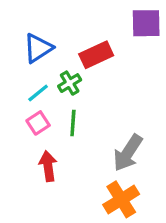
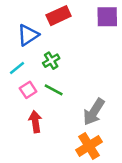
red rectangle: (96, 55) -> (59, 16), moved
cyan line: (38, 93) -> (17, 68), moved
green line: (73, 123) -> (54, 90), turned -66

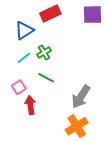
cyan line: (17, 68) -> (24, 58), moved
pink square: (28, 90) -> (19, 87), moved

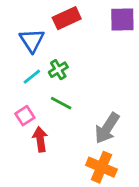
blue triangle: (24, 30) -> (32, 40), turned -30
orange cross: (77, 126) -> (101, 167), turned -35

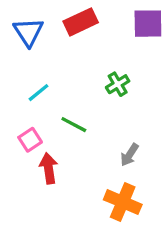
blue triangle: (32, 40) -> (28, 32), moved
green cross: (58, 70) -> (118, 84), moved
gray arrow: (107, 128) -> (129, 155), size x0.6

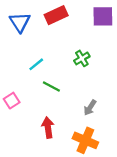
cyan line: (38, 93) -> (36, 64), moved
pink square: (30, 140) -> (12, 101), moved
red arrow: (49, 168) -> (48, 128), moved

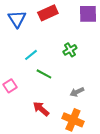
gray arrow: (90, 108) -> (77, 92), turned 32
red arrow: (48, 128) -> (41, 109), turned -42

